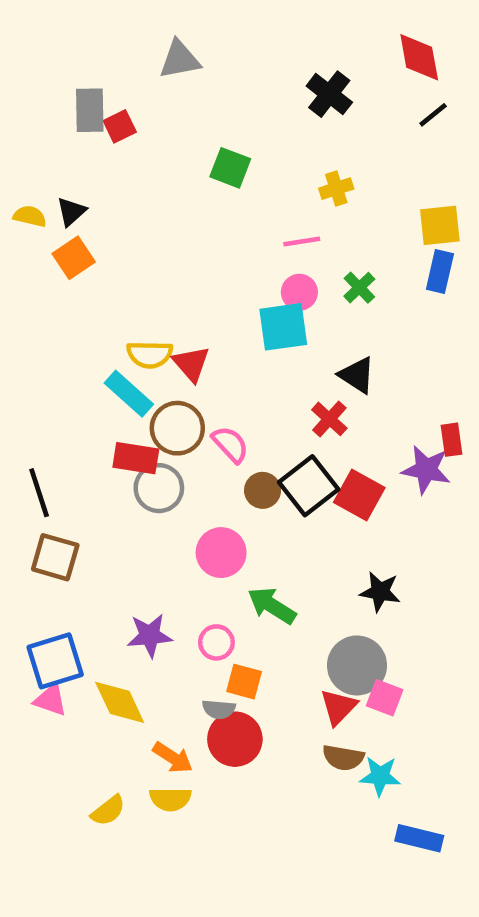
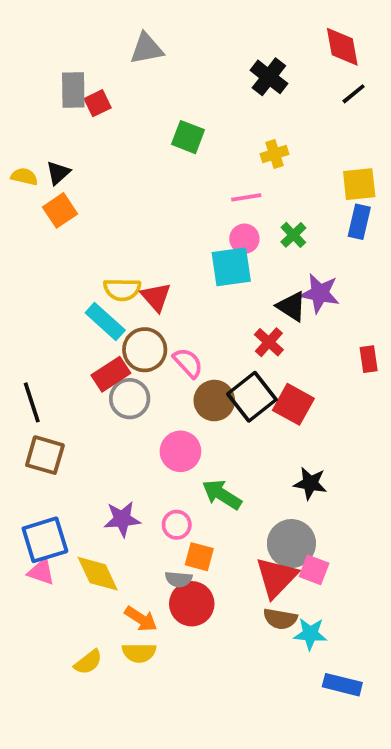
red rectangle: (136, 458) -> (111, 374), turned -42
purple star: (426, 470) -> (320, 293), moved
brown circle: (263, 490) -> (214, 401), size x1.4
red triangle: (339, 707) -> (276, 577), size x1.4

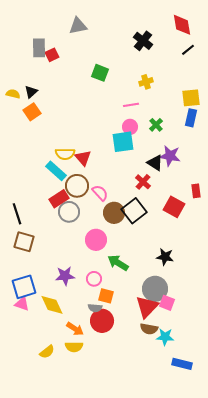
red square: (293, 404) -> (174, 207), moved

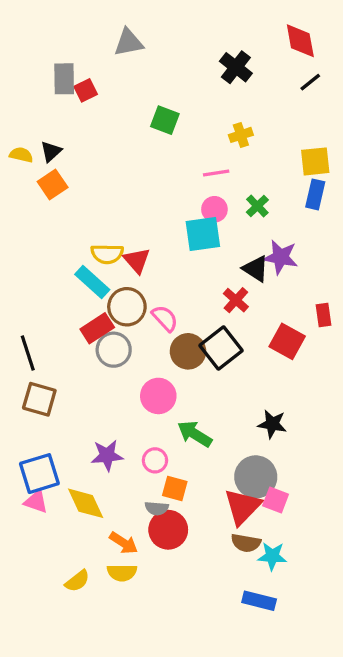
blue rectangle: (182, 364) -> (259, 601), moved

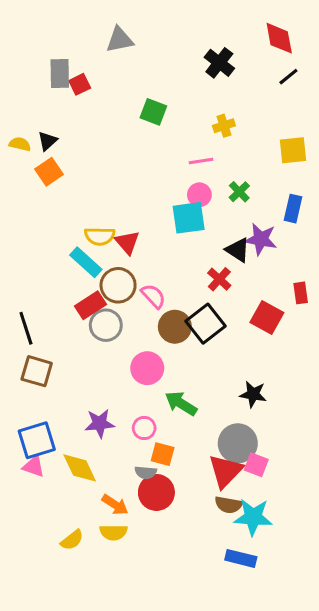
blue rectangle: (315, 194) -> (293, 209), moved
cyan star: (272, 556) -> (253, 517), size x1.4

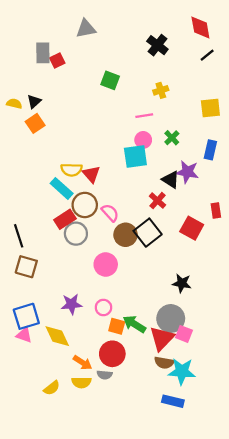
green arrow: (181, 403) -> (134, 324), moved
gray semicircle: (146, 473) -> (105, 375), moved

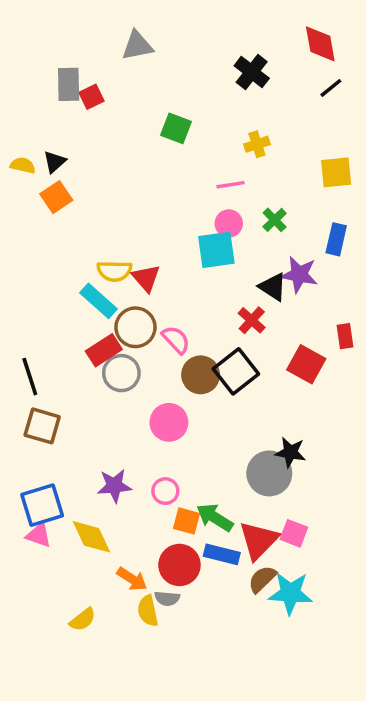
gray circle: (171, 319) -> (269, 473), moved
brown semicircle: (164, 363) -> (262, 579), turned 126
yellow semicircle: (81, 382) -> (148, 611), moved, turned 78
blue rectangle: (173, 401) -> (222, 554), moved

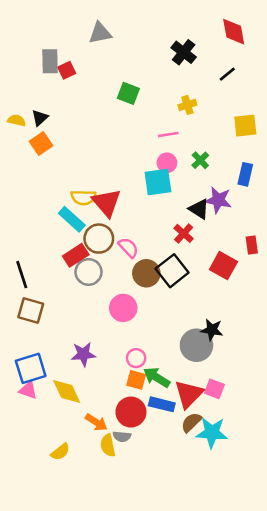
black line: (331, 88) -> (227, 74), moved
red triangle: (146, 278) -> (107, 203), size x1.4
pink circle: (165, 491) -> (136, 358), moved

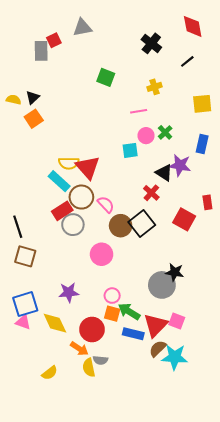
red square: (67, 70) -> (54, 40), moved
pink circle: (167, 163) -> (146, 136), moved
cyan square: (158, 182) -> (130, 150), size x0.7
red circle: (131, 412) -> (92, 329), moved

